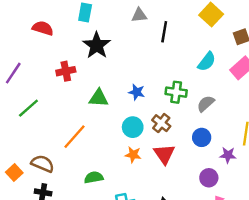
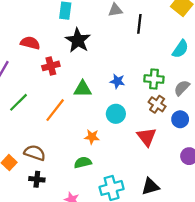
red semicircle: (43, 28) -> (30, 43), moved
brown cross: (161, 123) -> (157, 104), moved
orange line: (74, 137) -> (55, 110), moved
orange star: (133, 155) -> (92, 137), moved

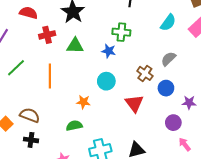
green cross: (154, 79) -> (121, 32), moved
green triangle: (83, 89) -> (75, 46), moved
orange line: (55, 110) -> (50, 76), turned -40

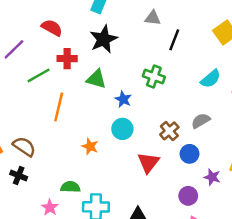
blue star: (109, 51) -> (123, 99), moved
green line: (16, 68) -> (39, 75), moved
green semicircle: (74, 126) -> (70, 187), moved

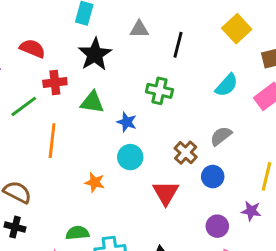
gray triangle: (153, 18) -> (139, 29), moved
purple star: (212, 177) -> (251, 211), moved

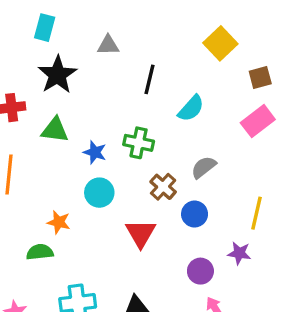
black line: (178, 45) -> (149, 79), moved
cyan semicircle: (227, 85) -> (191, 108), moved
green cross: (159, 91) -> (139, 143), moved
green semicircle: (77, 233) -> (40, 252), moved

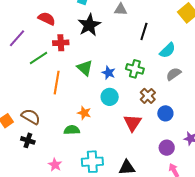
green triangle: (55, 130) -> (85, 68), moved, turned 30
gray semicircle: (204, 167) -> (174, 74), moved

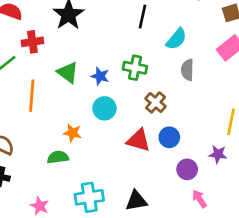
gray semicircle: (174, 74) -> (187, 70), turned -49
blue circle: (165, 113) -> (169, 137), moved
red triangle: (133, 123) -> (138, 140), turned -42

